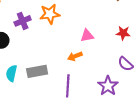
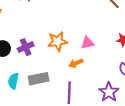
orange star: (50, 14) -> (57, 41), moved
purple cross: (23, 21) -> (26, 47), moved

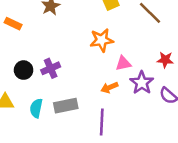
orange star: (57, 41) -> (102, 40), moved
purple star: (109, 92) -> (142, 83), moved

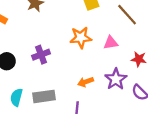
pink triangle: (123, 63) -> (111, 43), moved
purple cross: (51, 68) -> (41, 55), moved

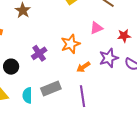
orange star: (81, 38) -> (71, 44), moved
purple star: (116, 79) -> (109, 58), turned 30

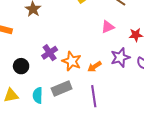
orange star: (71, 44) -> (72, 61), moved, turned -30

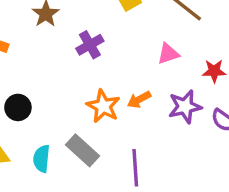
purple cross: (50, 53) -> (90, 45), moved
orange arrow: (94, 67) -> (139, 100), moved
gray rectangle: (62, 88) -> (82, 150), turned 60

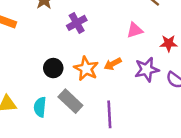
black circle: (18, 107) -> (53, 68), moved

